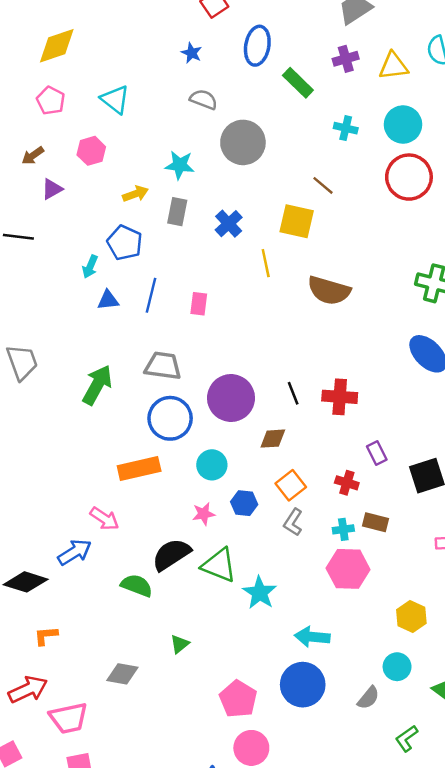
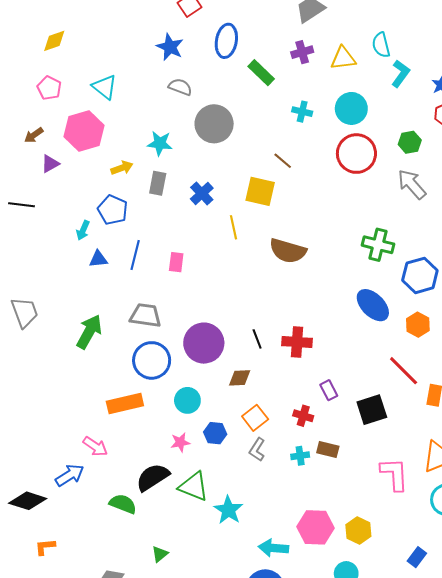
yellow diamond: (57, 46) -> (54, 41), size x0.7
blue star: (192, 53) -> (170, 47), size x1.5
pink hexagon: (91, 151) -> (84, 131), size x1.6
pink hexagon: (348, 569) -> (315, 527), moved

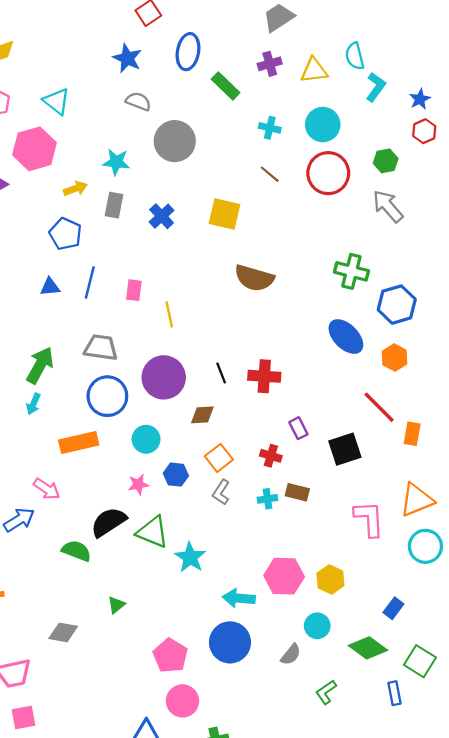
brown line: (283, 161) -> (270, 174), moved
yellow line: (234, 227) -> (169, 314), moved
cyan arrow: (83, 230) -> (33, 404), moved

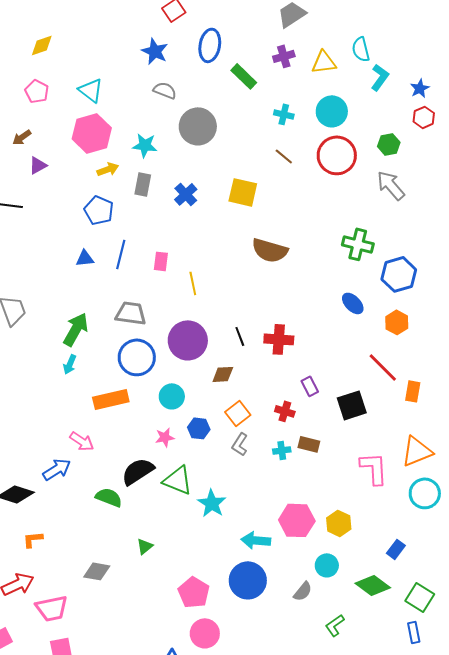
pink hexagon: (35, 149) -> (92, 133), moved
blue ellipse: (346, 337) -> (353, 303), size x0.7
blue rectangle: (395, 693) -> (414, 632), moved

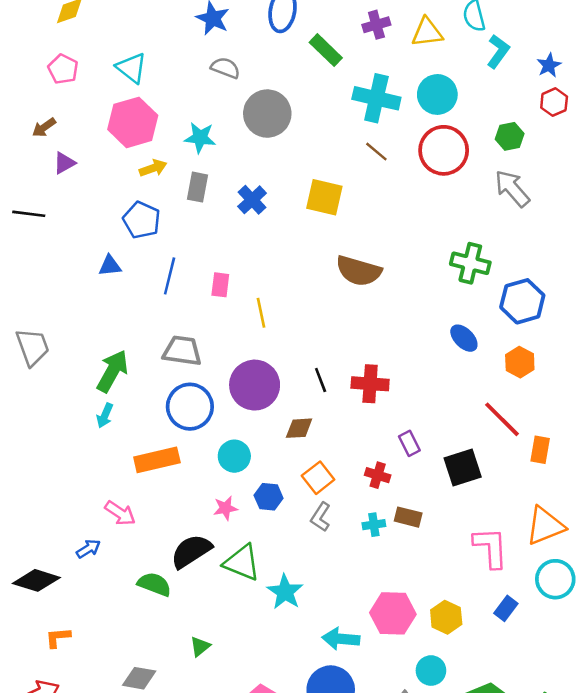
cyan cross: (284, 114) -> (376, 98), size x1.8
blue triangle: (85, 258) -> (110, 266), moved
blue arrow: (57, 469) -> (88, 549), size x0.7
blue rectangle: (396, 549) -> (506, 608), moved

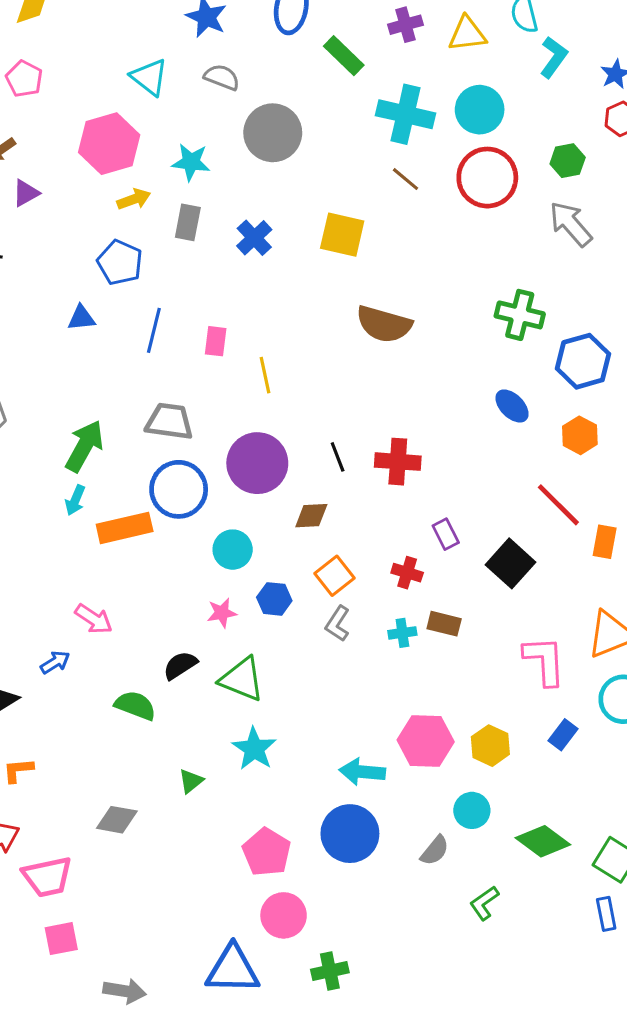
cyan triangle: (132, 68) -> (149, 77), moved
orange rectangle: (157, 460) -> (125, 528), moved
black square: (463, 468) -> (510, 563), turned -30
black semicircle: (191, 551) -> (180, 665), size x0.7
cyan star: (285, 592) -> (254, 749), moved

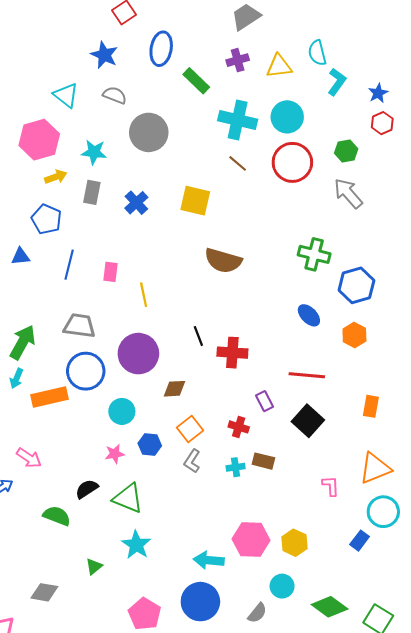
black line: (338, 457) -> (198, 336), moved
red line: (558, 505) -> (307, 375), moved, turned -40
pink L-shape: (544, 661) -> (331, 486), size x0.6
blue rectangle: (563, 735) -> (360, 541), moved

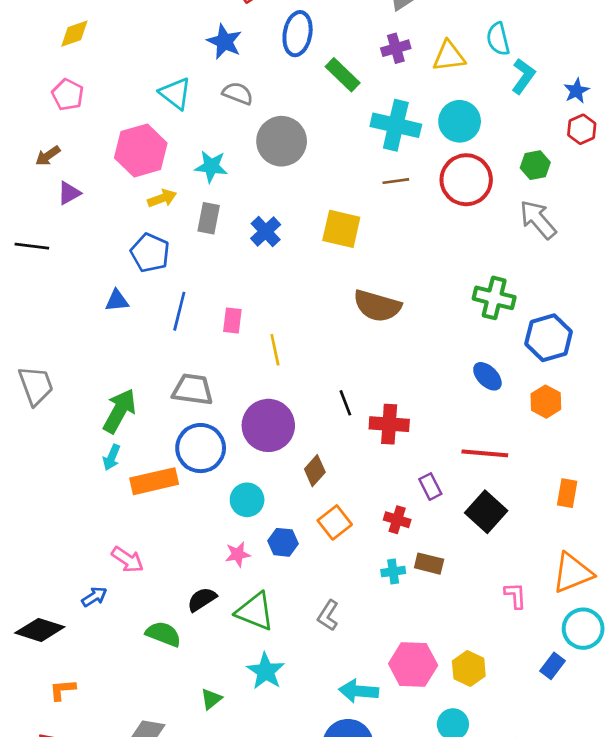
brown line: (238, 163) -> (396, 181), turned -48
brown diamond: (175, 389) -> (315, 471), turned -45
gray L-shape: (192, 461) -> (328, 615), moved

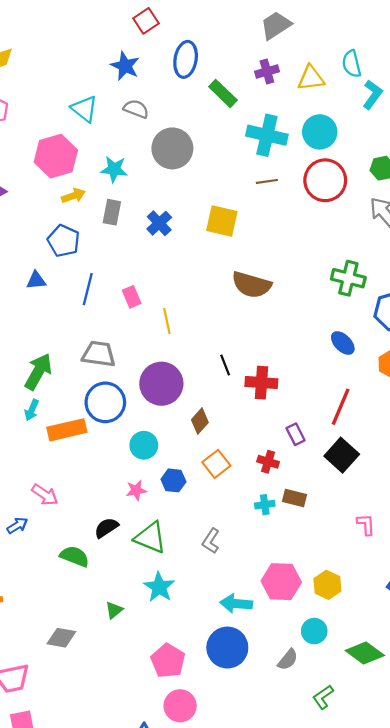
pink rectangle: (232, 321) -> (132, 297), turned -30
red line: (485, 453) -> (341, 407), turned -72

